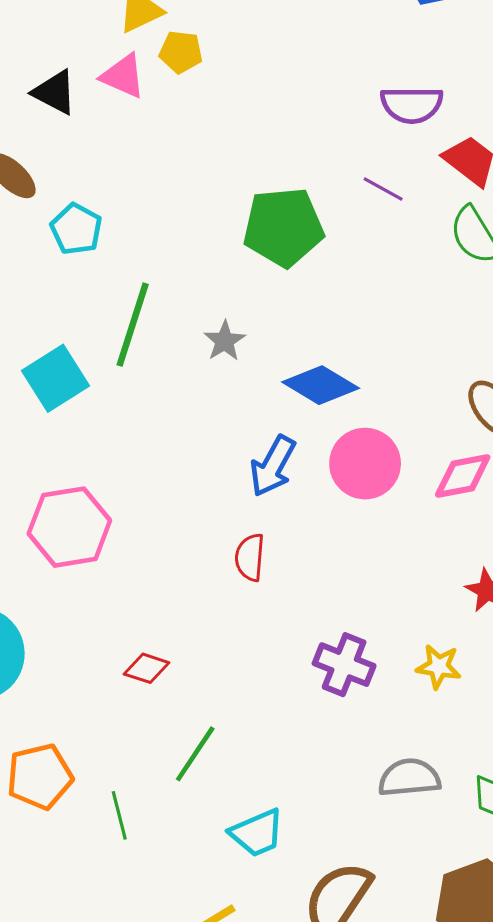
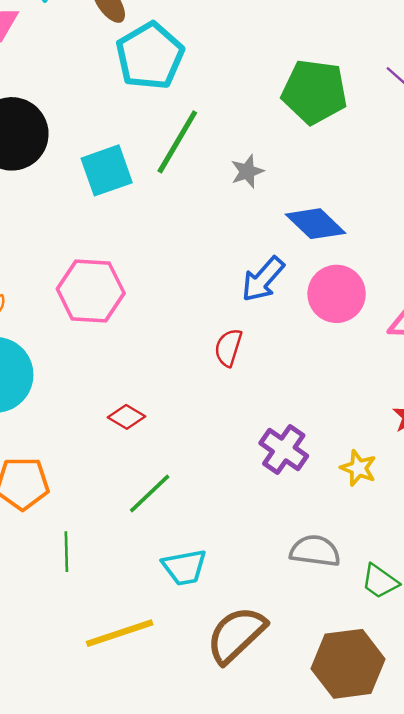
cyan pentagon: (76, 229) -> (150, 56), size x1.6
green line: (119, 815) -> (66, 552), moved

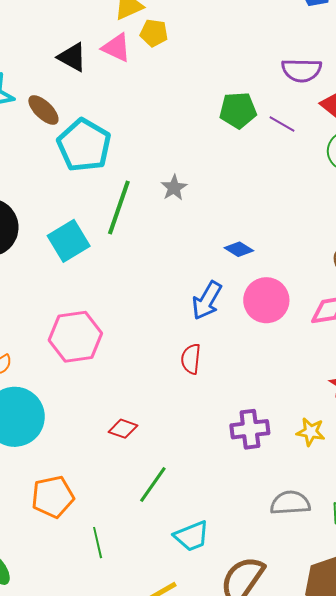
green pentagon: (314, 92) -> (238, 110), moved, size x0.7
gray star: (247, 171) -> (174, 188), moved
blue diamond: (315, 224) -> (239, 249), size x0.6
purple cross: (284, 450) -> (250, 429), turned -30

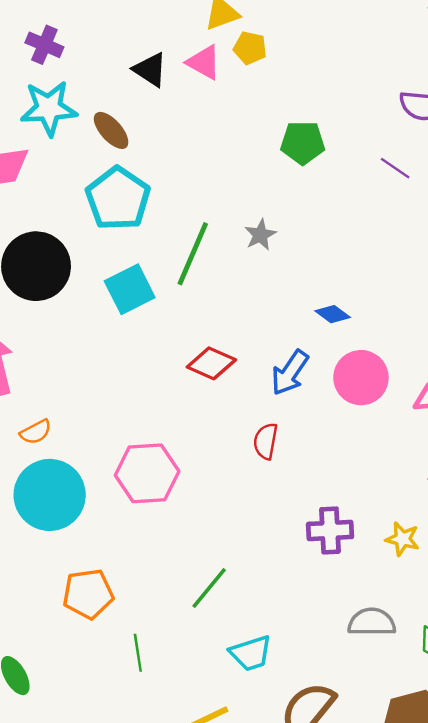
green pentagon: (238, 110) -> (303, 143), moved
cyan pentagon: (84, 145) -> (118, 199), moved
pink hexagon: (75, 337) -> (147, 473), moved
red diamond: (123, 429) -> (211, 363), moved, size x1.4

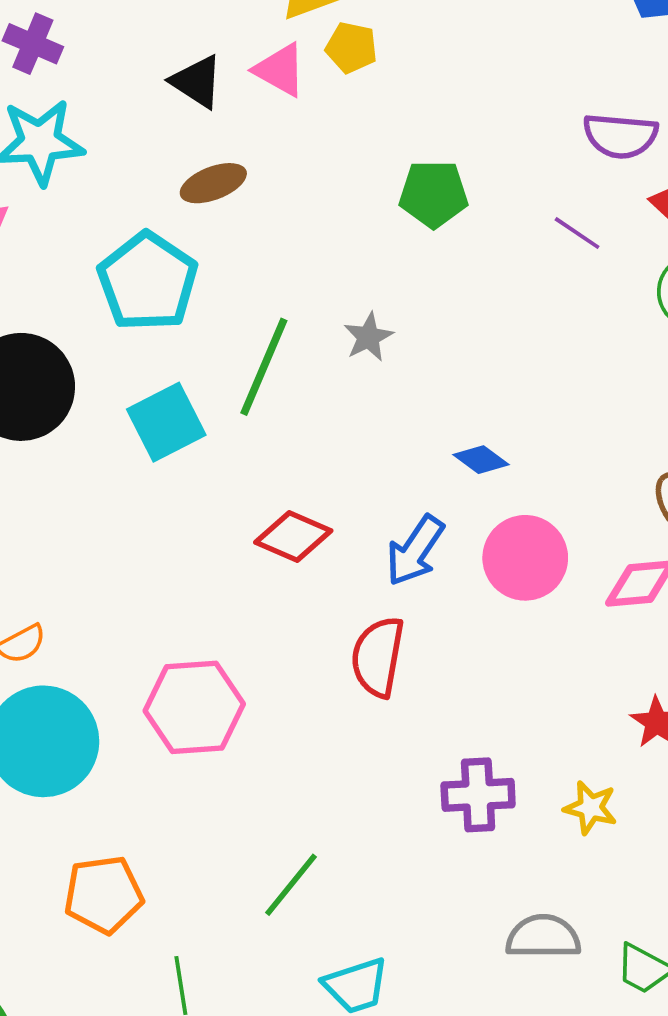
brown ellipse: (111, 130) -> (213, 183), moved, turned -69
red semicircle: (266, 441) -> (378, 657), size x1.4

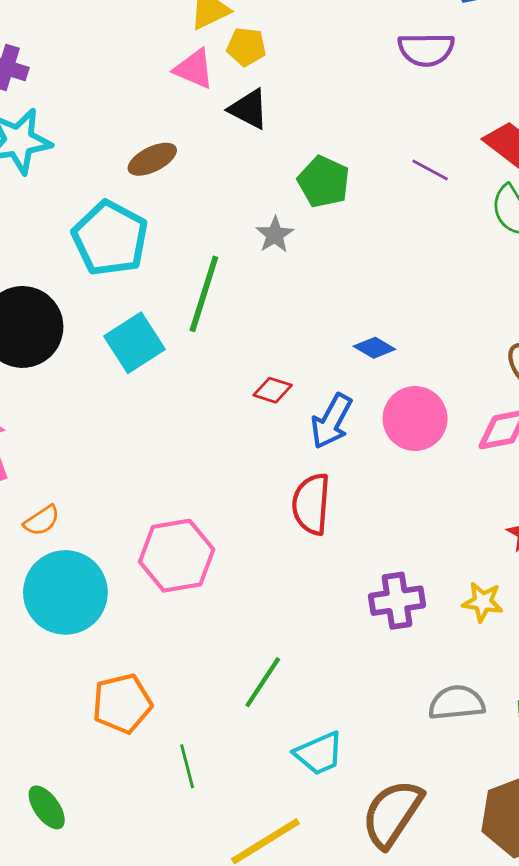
black triangle: (197, 82) -> (249, 109), moved
purple semicircle: (620, 136) -> (426, 49), moved
green pentagon: (434, 194) -> (324, 182), moved, turned 30
gray star: (368, 337) -> (275, 235), moved
red diamond: (293, 536) -> (273, 390), moved, size x0.7

